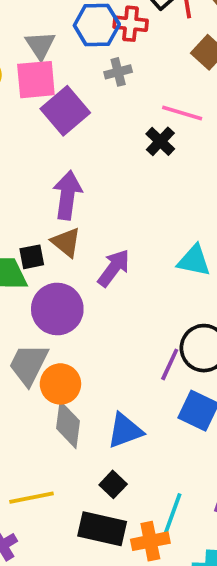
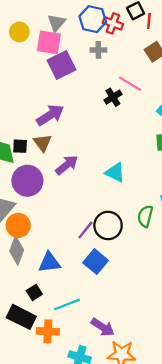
purple arrow: (67, 195) -> (50, 115), turned 36
cyan line: (172, 515) -> (67, 304), moved, turned 35

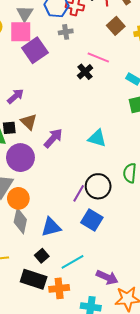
purple arrow: (50, 115) -> (15, 96), moved, size x0.7

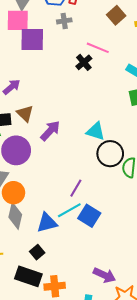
purple square: (35, 50) -> (32, 40), turned 35
black circle: (98, 186) -> (110, 154), moved
cyan line: (72, 262) -> (69, 210), moved

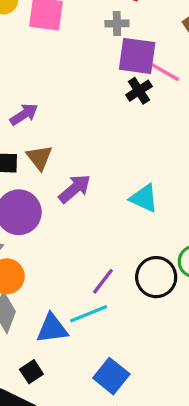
purple square: (32, 40) -> (137, 56), moved
black circle: (110, 154) -> (156, 277), moved
blue square: (89, 216) -> (111, 376), moved

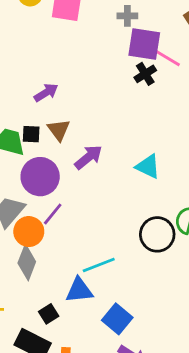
purple line: (103, 281) -> (53, 214), moved
blue triangle: (52, 329) -> (79, 290), moved

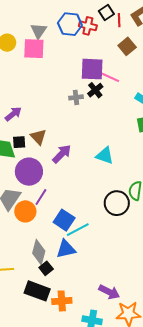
gray cross: (127, 16) -> (76, 97), moved
purple arrow: (46, 93) -> (13, 114), moved
gray diamond: (27, 262) -> (39, 252), moved
blue square: (117, 319) -> (64, 220), moved

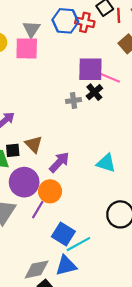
orange circle: (25, 211) -> (50, 191), moved
gray diamond: (39, 252) -> (37, 269), turned 65

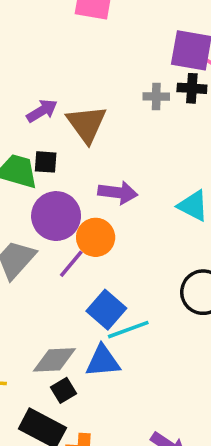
black cross: (94, 92) -> (192, 88), turned 35
brown triangle: (34, 144) -> (87, 124), moved, size x1.4
purple arrow: (59, 162) -> (118, 193), turned 45

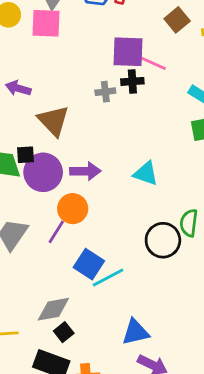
purple arrow: (42, 111) -> (18, 88), moved, turned -125
purple circle: (56, 216) -> (43, 172), moved
blue triangle: (103, 361) -> (135, 332), moved

